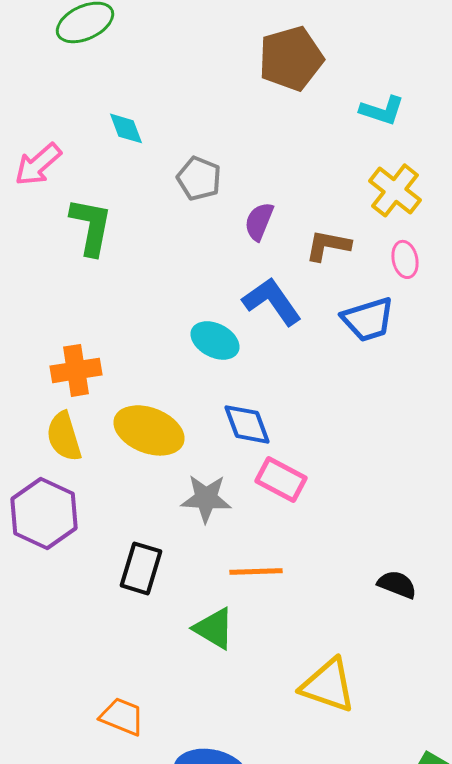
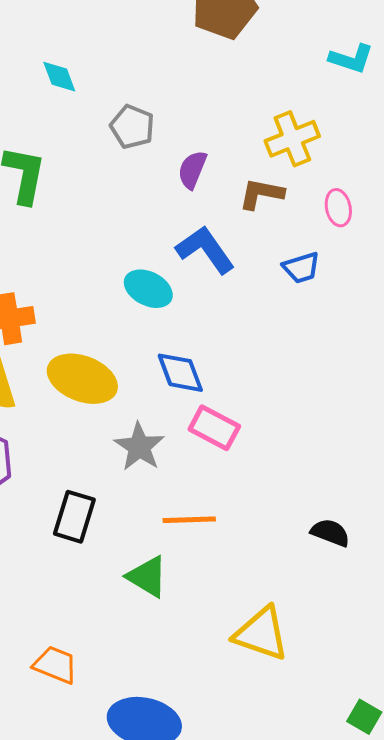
cyan L-shape: (382, 110) -> (351, 59), moved
yellow cross: (395, 190) -> (292, 139), moved, turned 30
blue trapezoid: (368, 319) -> (301, 268), size x0.7
gray star: (206, 498) -> (139, 447), turned 30

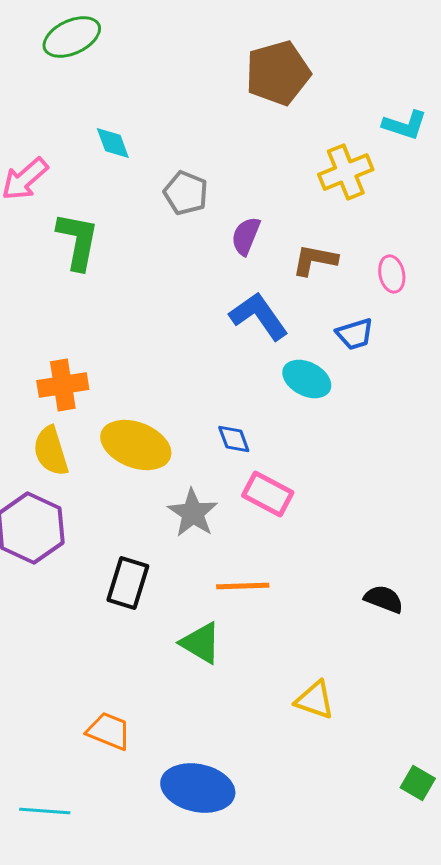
yellow cross: (292, 139) -> (346, 172), moved
cyan ellipse: (148, 289) -> (307, 379), moved
blue diamond: (180, 373) -> (234, 439), size x0.7
yellow triangle: (261, 634) -> (315, 700), size x0.7

